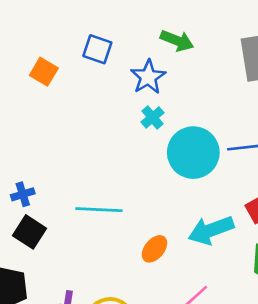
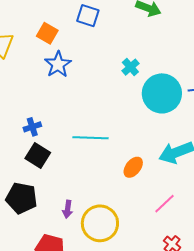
blue star: (148, 77) -> (58, 64), moved

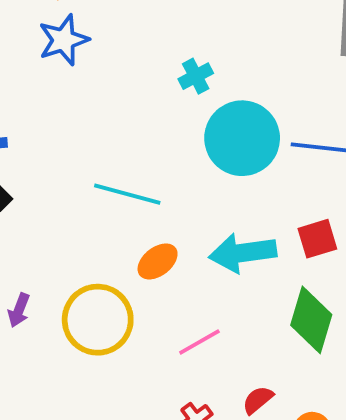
cyan line: (90, 138) -> (127, 194), moved
yellow circle: (100, 223) -> (98, 320), moved

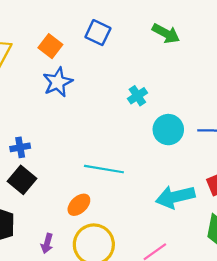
cyan circle: (242, 138) -> (168, 130), size x0.7
orange ellipse: (158, 261) -> (79, 205), moved

